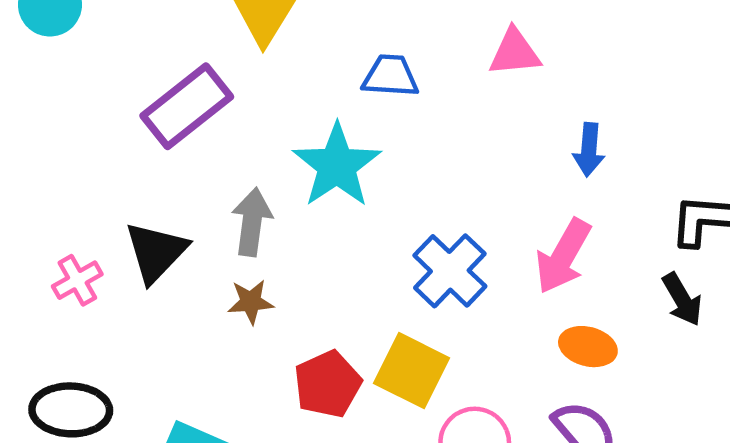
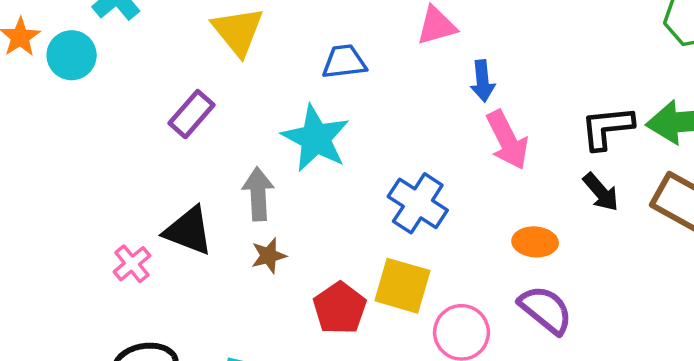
purple rectangle: (187, 106) -> (191, 114), size x0.7
blue arrow: (589, 150) -> (483, 81), moved
black triangle: (156, 252) -> (189, 231), turned -42
pink arrow: (563, 256) -> (507, 140), moved, turned -46

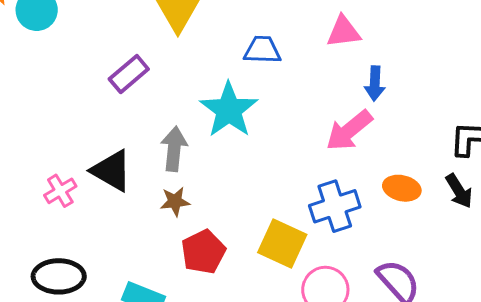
pink arrow: (507, 140) -> (349, 130), moved, turned 69
blue cross: (418, 203) -> (335, 206), moved, turned 30
orange ellipse: (535, 242) -> (402, 188), moved
red pentagon: (340, 308) -> (203, 252), moved

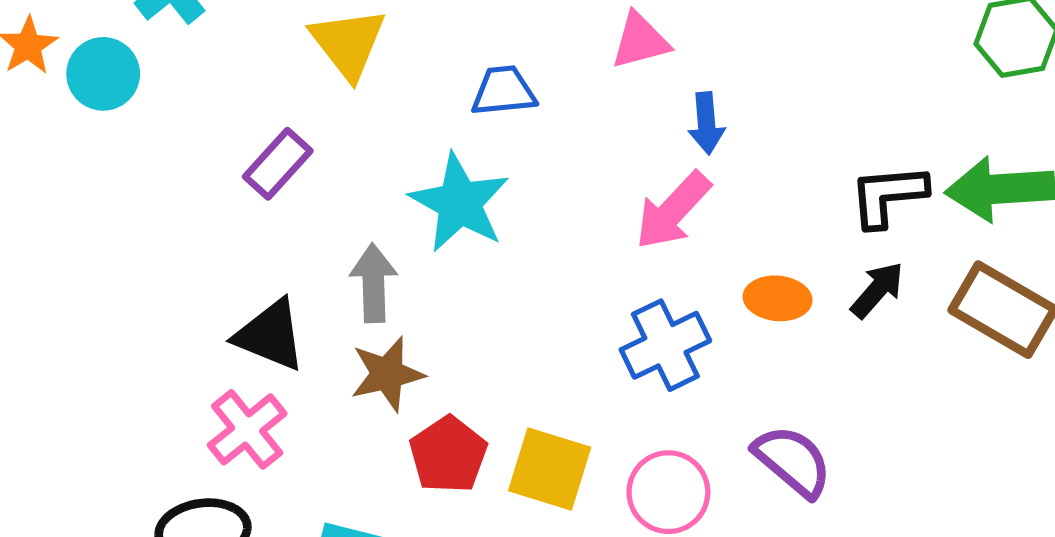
pink cross: (60, 191) -> (247, 429), moved, size x1.4
black arrow: (459, 191) -> (877, 290), turned -99
brown star: (175, 201) -> (387, 374), size x1.4
yellow square: (282, 243) -> (550, 469), moved

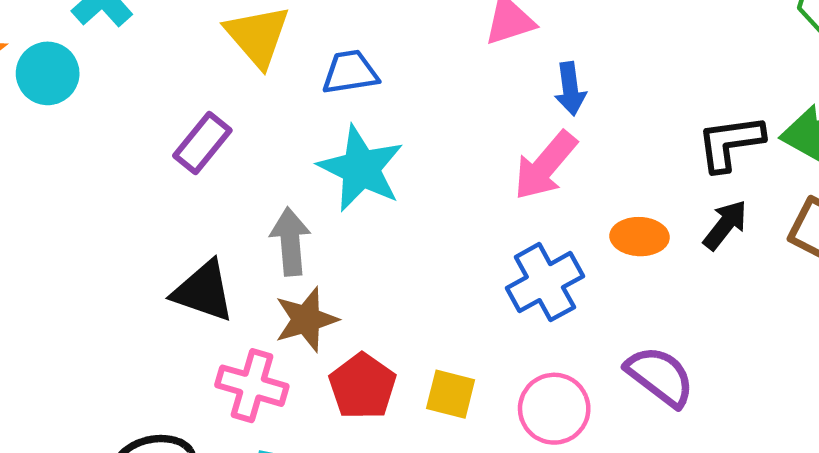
blue trapezoid: (504, 91) -> (350, 72), moved
pink cross: (247, 429) -> (252, 386), moved, turned -32
yellow square: (550, 469) -> (451, 394), size x0.7

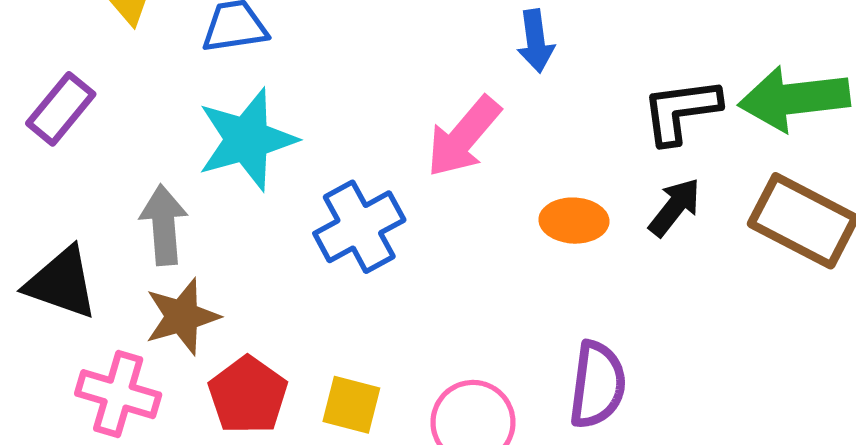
blue arrow: (570, 89) -> (536, 41), moved
cyan star: (361, 169) -> (247, 139), turned 30
blue cross: (545, 282) -> (359, 227), moved
purple semicircle: (660, 376) -> (597, 385), turned 60

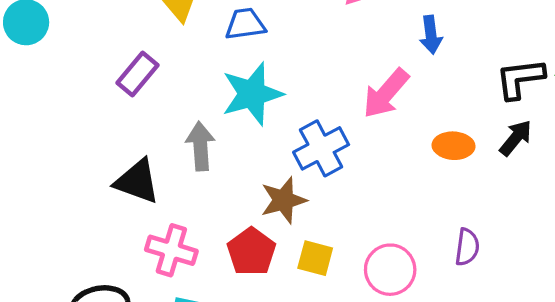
brown star: (182, 317) -> (283, 200), moved
purple semicircle: (597, 385) -> (467, 247), size x0.7

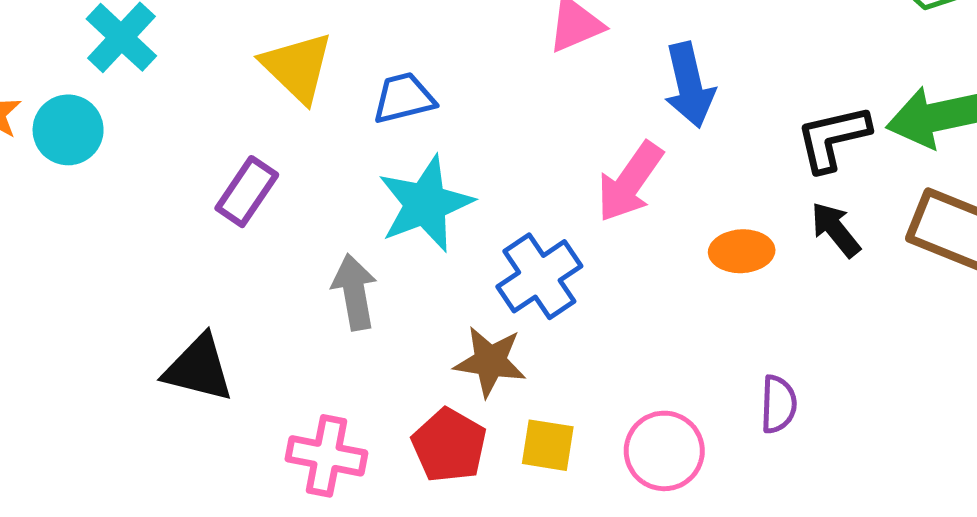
blue arrow: (431, 35) -> (689, 85), size x1.4
black arrow: (516, 138) -> (836, 230), turned -72
black triangle: (137, 181) -> (199, 368), moved
brown star: (283, 200) -> (490, 361), turned 30

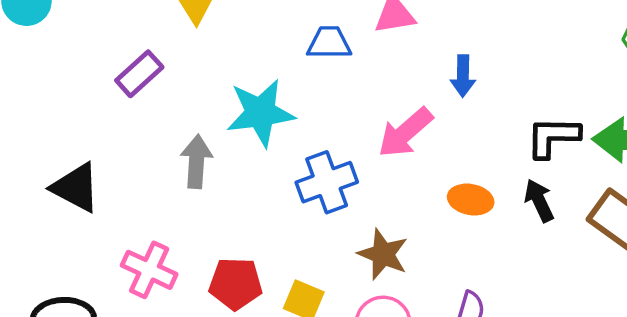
blue arrow: (689, 85) -> (463, 76), size x0.7
blue trapezoid: (404, 98) -> (329, 43), moved
brown star: (490, 361) -> (383, 254), moved
red pentagon: (449, 445) -> (236, 284), turned 30

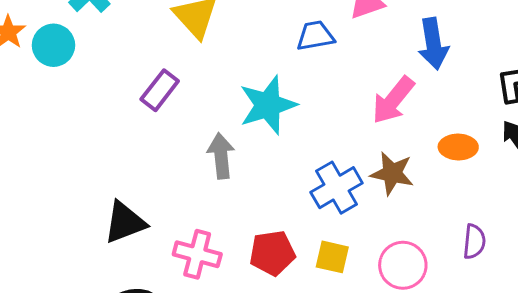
blue arrow: (463, 76) -> (433, 44), size x1.4
blue cross: (327, 182) -> (337, 188), moved
black triangle: (76, 188) -> (125, 222), moved, turned -39
brown star: (383, 254) -> (392, 173), moved

